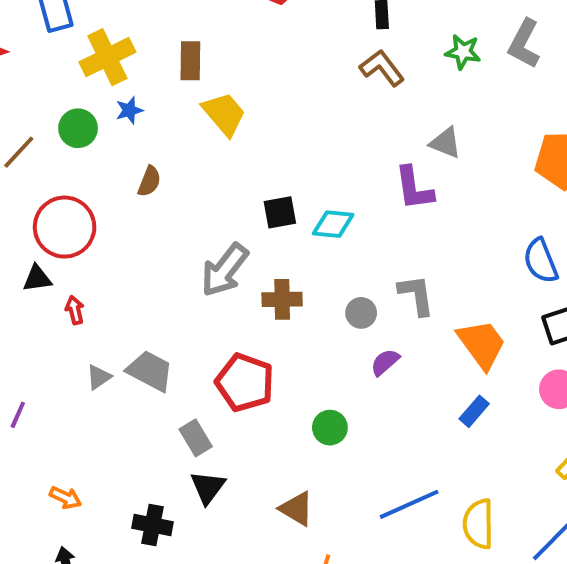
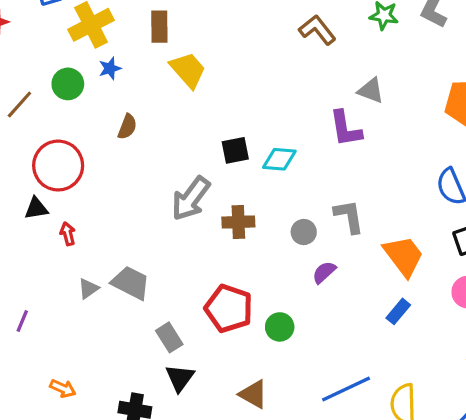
red pentagon: (245, 382) -> (229, 308), moved

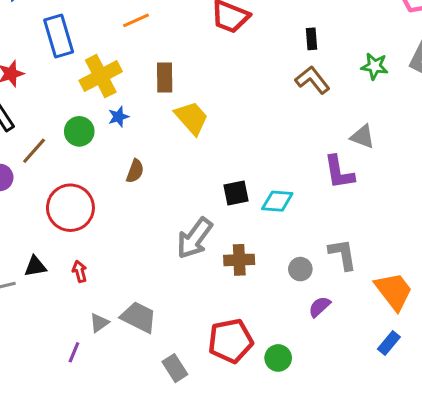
black triangle: (36, 208) -> (35, 266), moved
red pentagon: (229, 308) -> (231, 341), turned -30
purple line: (22, 321) -> (74, 352), moved

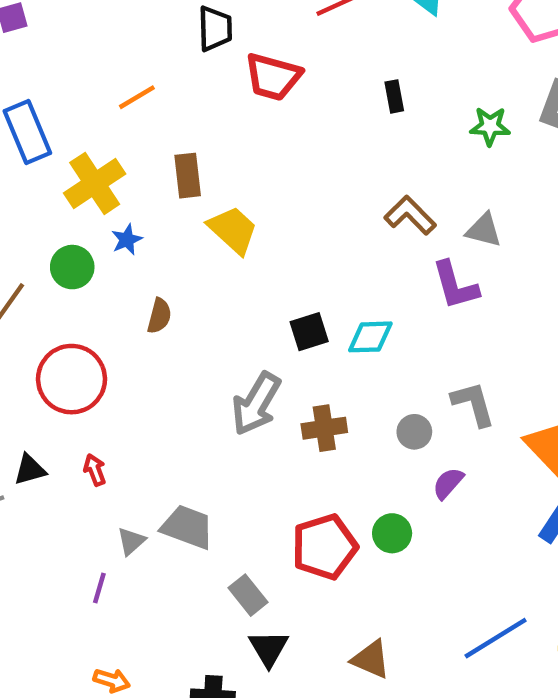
brown L-shape: (312, 80) -> (410, 215), moved
green circle: (278, 358) -> (392, 533), moved

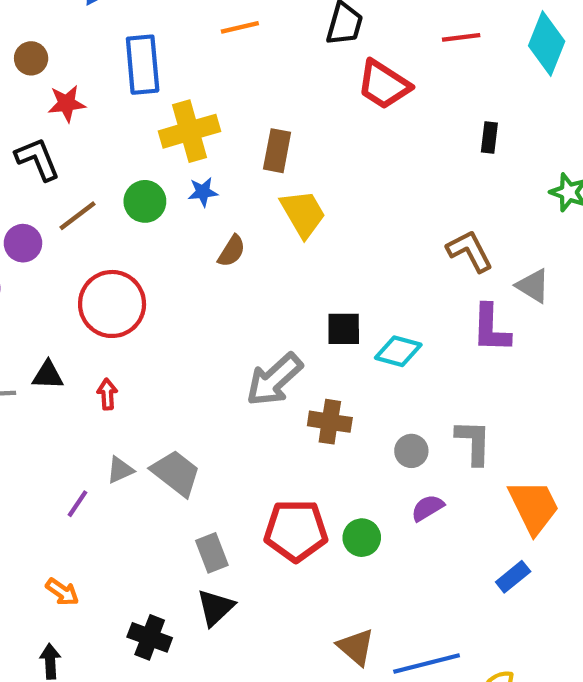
orange line: (137, 97) -> (240, 27), moved
brown semicircle: (159, 316) -> (232, 251), moved
brown triangle: (371, 659) -> (356, 647), moved

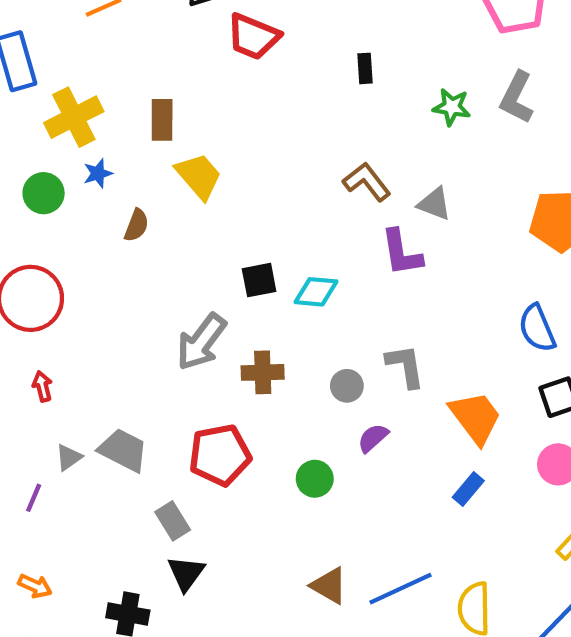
red pentagon: (296, 531) -> (220, 455), moved

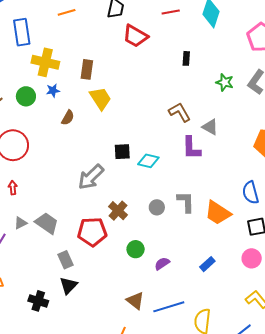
yellow cross: (74, 117) -> (45, 62), turned 32
brown cross: (263, 372) -> (118, 211), moved, turned 36
orange trapezoid: (475, 417) -> (218, 213), moved, turned 152
purple semicircle: (373, 438) -> (162, 264), moved

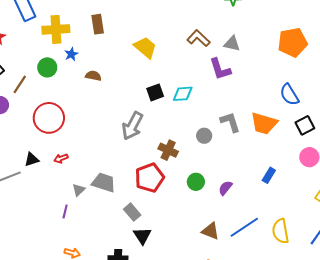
yellow trapezoid: (100, 98) -> (145, 47), moved
brown semicircle: (68, 118) -> (93, 76), turned -91
red arrow: (13, 188) -> (61, 158), turned -88

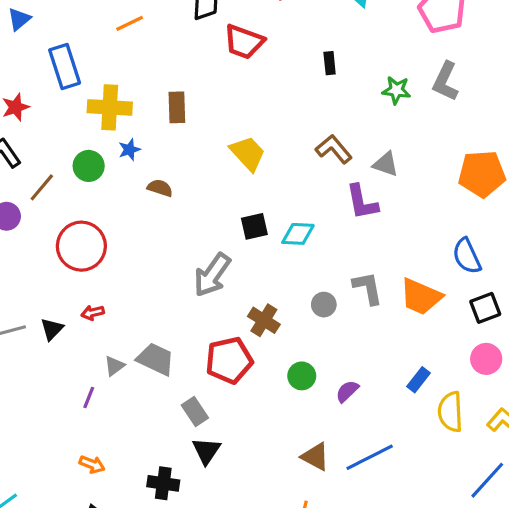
black triangle: (32, 159) -> (52, 329), moved, turned -35
yellow semicircle: (281, 231) -> (450, 412), moved

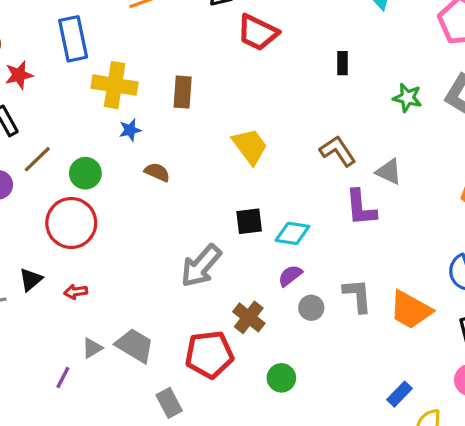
green circle: (89, 166) -> (85, 173), moved
black triangle: (52, 329) -> (31, 279), moved
purple semicircle: (347, 391) -> (290, 276), moved

